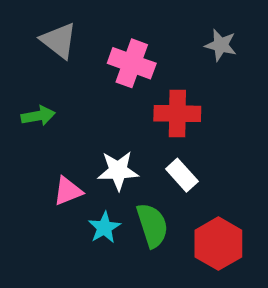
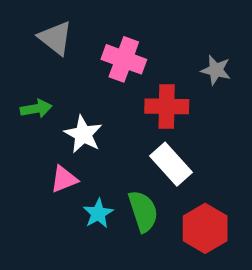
gray star: (221, 45) -> (216, 70), moved
white star: (118, 171) -> (83, 134), moved, turned 30
white rectangle: (182, 175) -> (171, 164), size x1.4

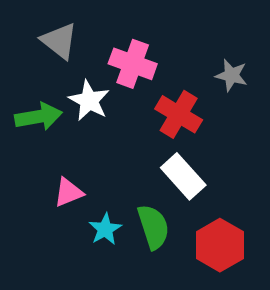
red cross: (167, 106) -> (179, 114), turned 30
green arrow: (36, 109) -> (39, 117), size x1.4
white star: (83, 134) -> (89, 101), moved

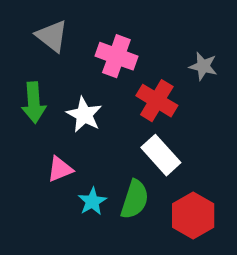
white star: (89, 101) -> (84, 115), moved
green arrow: (39, 117) -> (34, 103), turned 96
green semicircle: (153, 227) -> (135, 199), turned 36

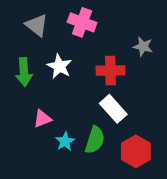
pink cross: (116, 56) -> (82, 22), moved
red cross: (157, 101) -> (110, 71), turned -32
white star: (84, 115) -> (59, 66), moved

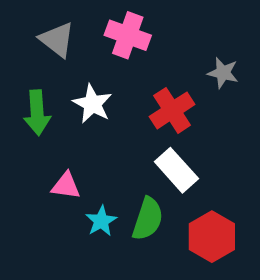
red cross: (110, 71) -> (172, 110), turned -32
pink triangle: (42, 119) -> (66, 186), turned 30

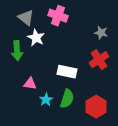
white star: (92, 104) -> (36, 38), moved
red cross: (172, 110) -> (99, 60), moved
white rectangle: (176, 170) -> (67, 72), moved, turned -36

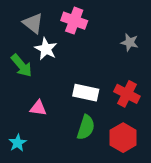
green arrow: (17, 51) -> (21, 66), turned -36
red cross: (99, 60) -> (127, 94), moved, turned -30
cyan star: (46, 100) -> (18, 143), moved

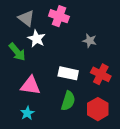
gray star: (130, 42) -> (90, 41), moved
pink triangle: (38, 108) -> (30, 86), size x1.5
cyan star: (18, 143) -> (27, 113), moved

